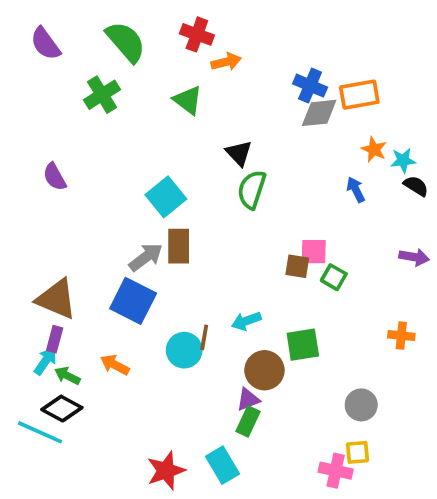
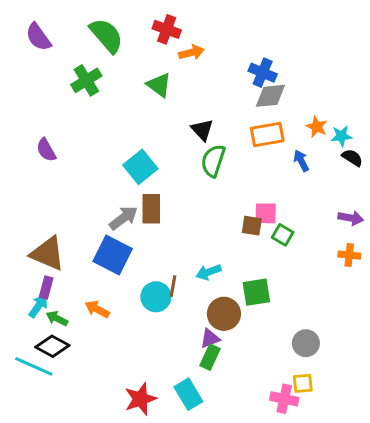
orange rectangle: (359, 95) -> (267, 134), moved
orange cross: (401, 336) -> (349, 255), moved

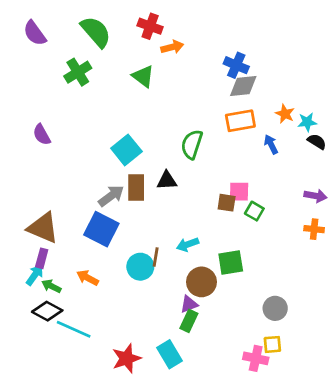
black triangle: (202, 130) -> (167, 180), moved, turned -50
cyan line: (34, 366) -> (74, 329), moved

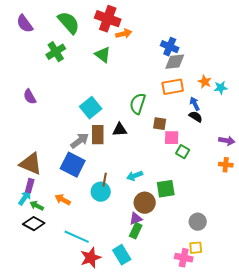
red cross: (150, 26) -> (108, 19), size x1.4
black semicircle: (317, 142) -> (196, 117), moved
brown square: (227, 203) -> (160, 124), moved
brown line: (156, 257) -> (105, 180), moved
cyan line: (74, 329) -> (77, 237), moved

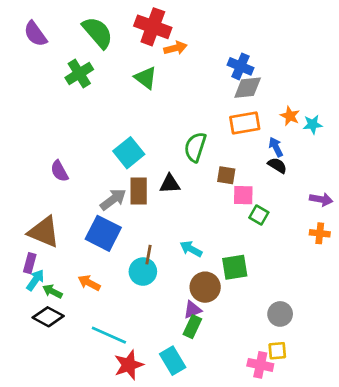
purple semicircle: (30, 97) -> (59, 171), moved
cyan arrow: (135, 176) -> (191, 249), turned 49
purple rectangle: (30, 186) -> (30, 263), moved

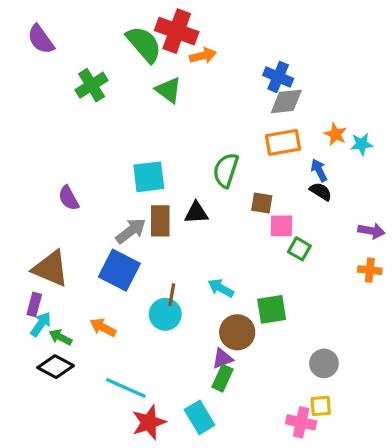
green semicircle: (98, 32) -> (144, 44), moved
cyan square: (129, 153) -> (149, 177), turned 32

